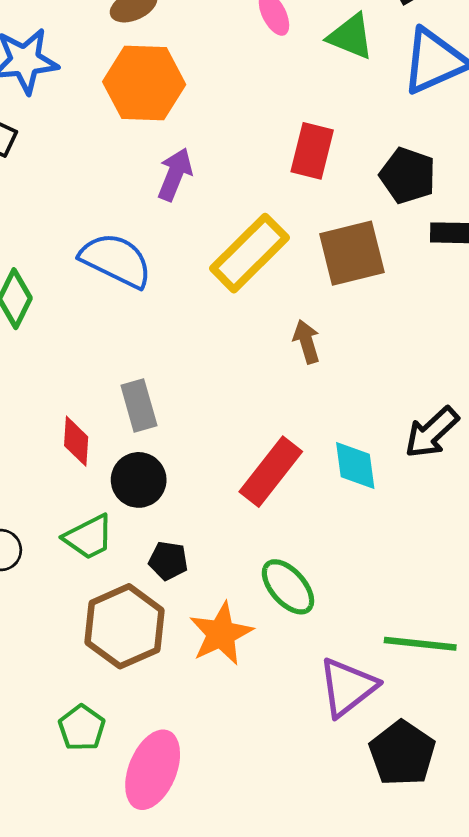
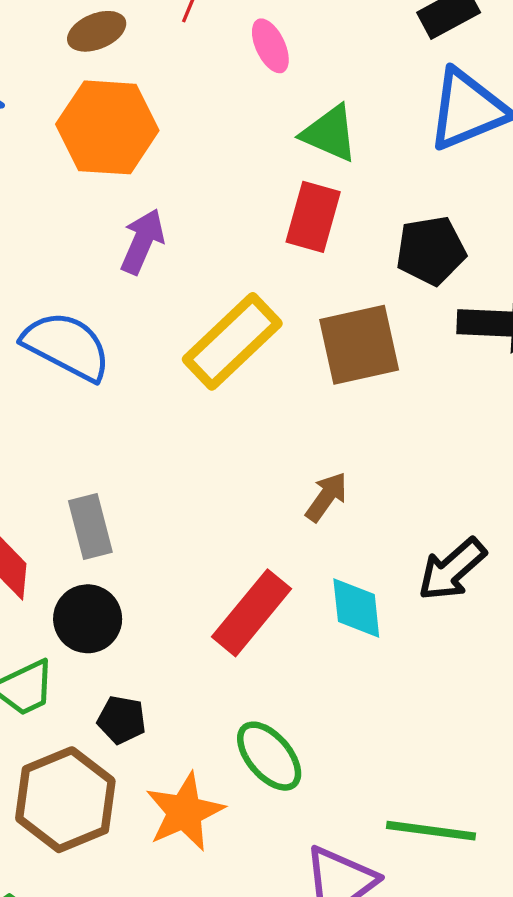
green triangle: (351, 36) -> (330, 133), moved
black pentagon: (408, 176) -> (431, 250), turned -30
brown arrow: (307, 342) -> (326, 497), moved, turned 51

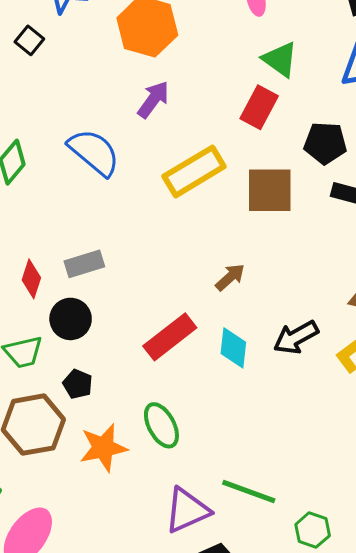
gray rectangle: (90, 527) -> (84, 264), turned 75

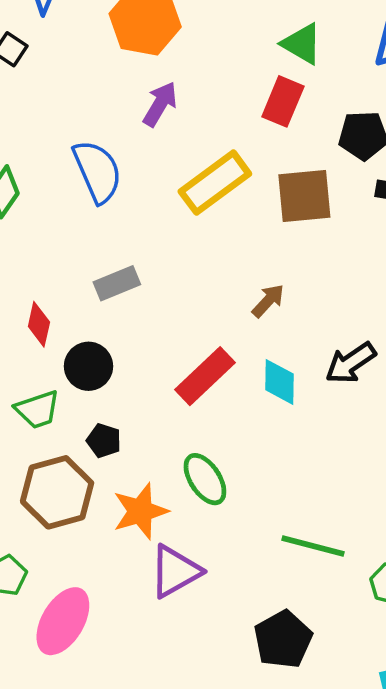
blue semicircle: (94, 152) -> (97, 171), turned 32
gray rectangle: (84, 264) -> (117, 283), moved
purple triangle: (187, 510) -> (175, 571), moved

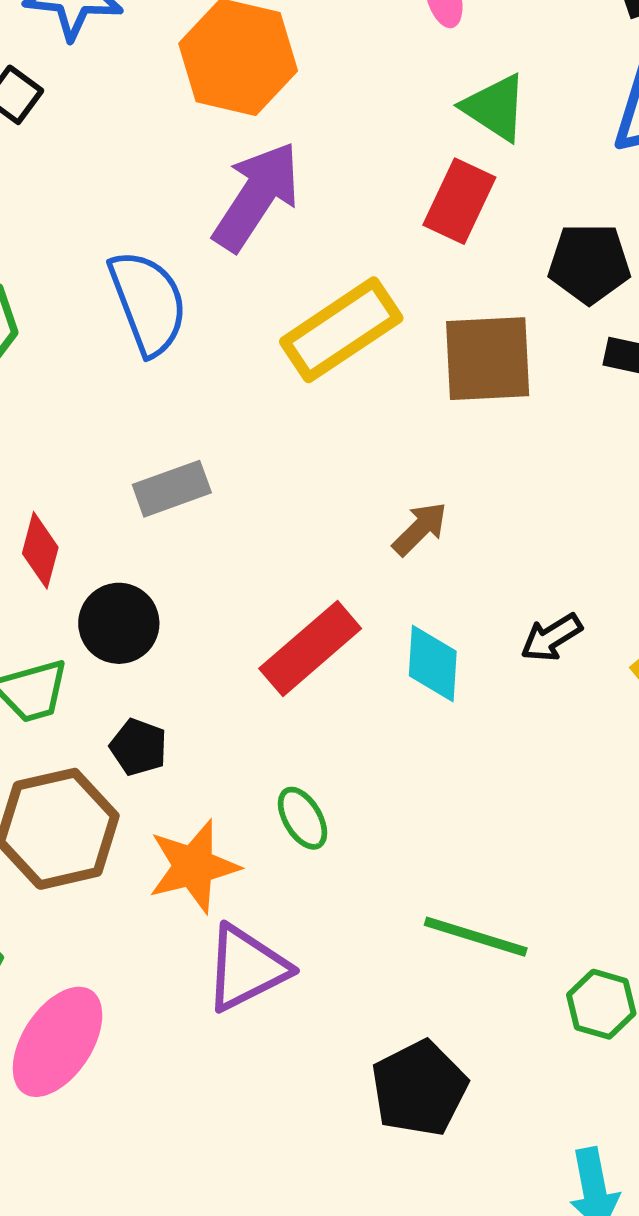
purple arrow: (160, 104) -> (256, 196), size x1.5
black arrow: (351, 363) -> (551, 638), size x0.7
green ellipse: (205, 479) -> (303, 818), size x0.7

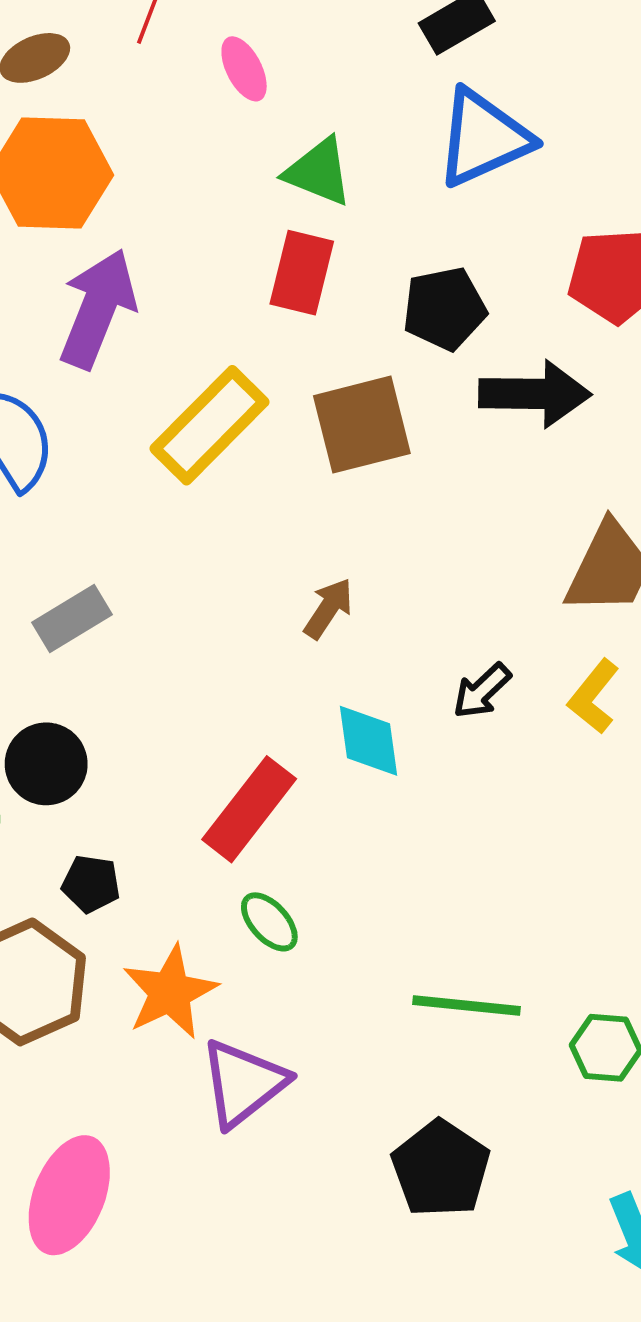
red rectangle: (310, 648) -> (249, 809), moved

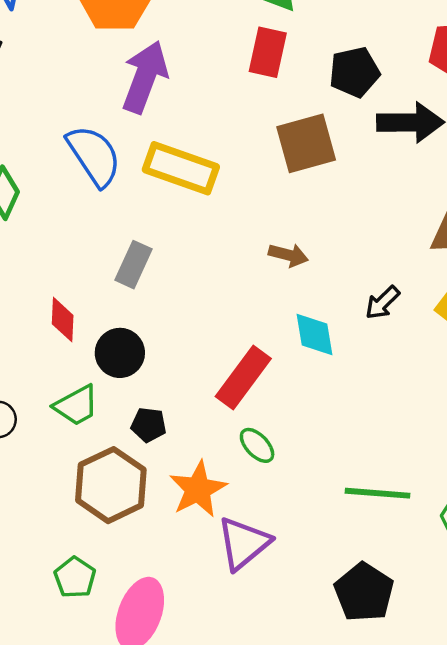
yellow rectangle: (209, 425) -> (181, 168), moved, turned 66
brown arrow: (328, 608) -> (288, 255), turned 72
gray rectangle: (72, 618) -> (133, 265), turned -33

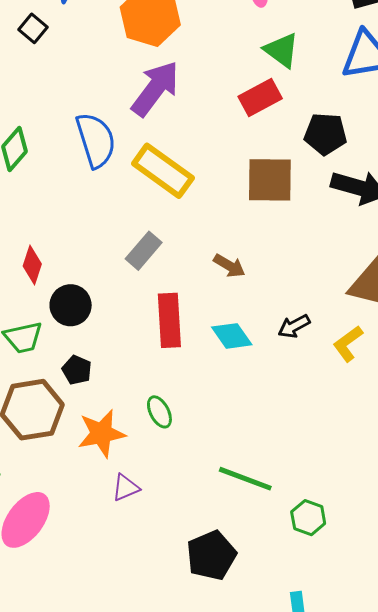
red rectangle: (268, 52) -> (260, 98), turned 33
gray rectangle: (133, 265) -> (144, 251), moved
cyan diamond: (315, 334) -> (232, 336), turned -42
red rectangle: (243, 378) -> (169, 320), moved, turned -56
purple triangle: (243, 543) -> (126, 488), size x0.6

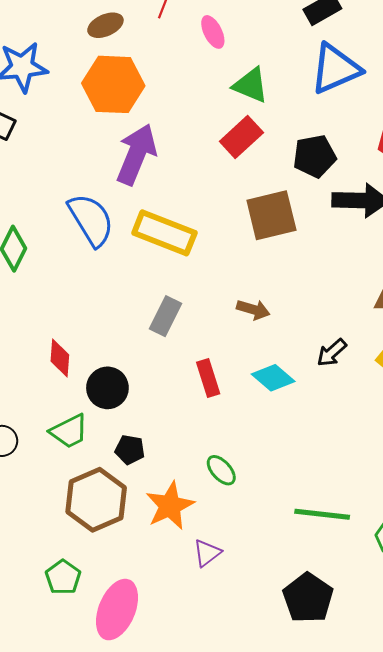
red rectangle: (169, 320) -> (208, 378), size x0.7

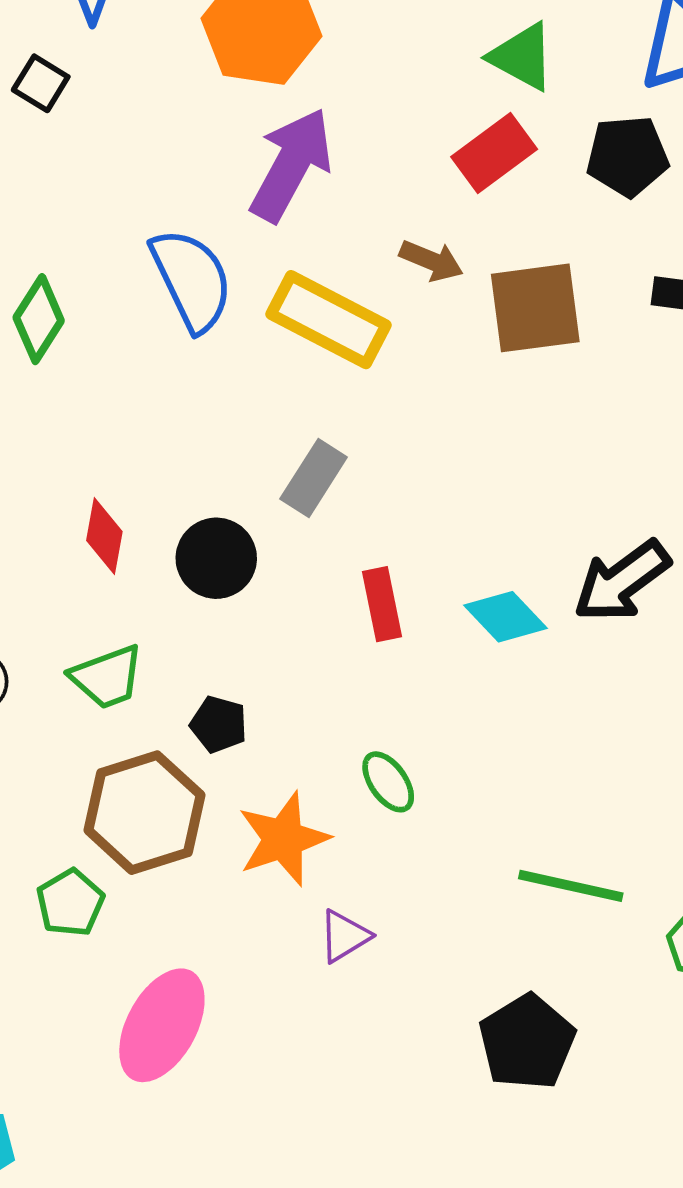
black pentagon: (314, 156) -> (627, 156), moved
brown arrow: (253, 310) -> (431, 261), moved
black arrow: (332, 353) -> (622, 581), size x1.6
black circle: (107, 388) -> (216, 558), moved
green pentagon: (63, 577) -> (70, 903), moved

